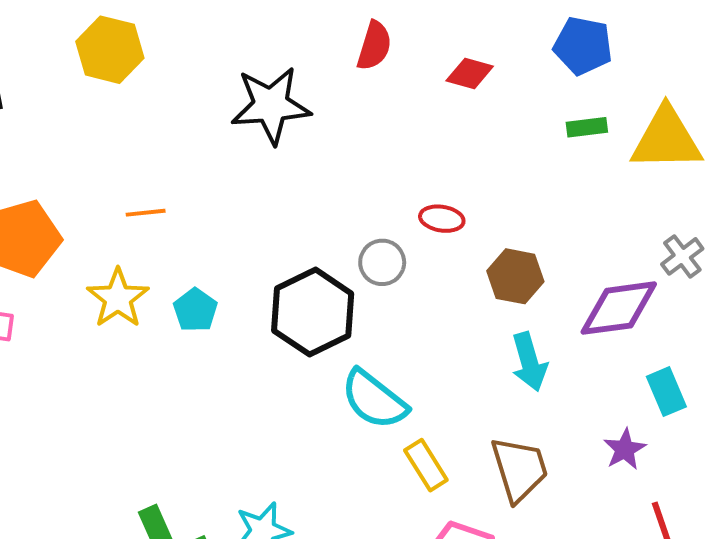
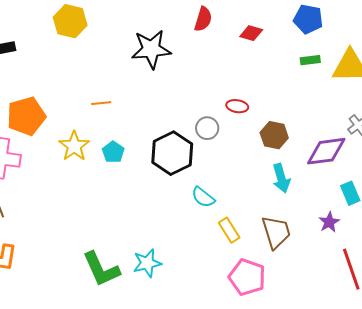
orange line: (146, 213) -> (101, 103), moved
cyan semicircle: (374, 400) -> (203, 197), size x0.7

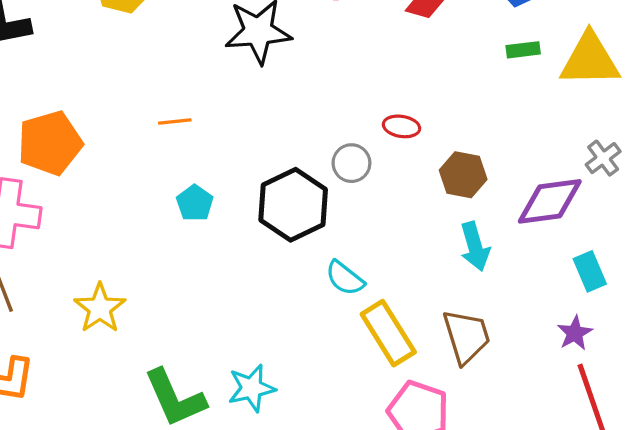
yellow star: (74, 146) -> (100, 308), moved
purple star: (329, 222) -> (575, 333), moved
yellow rectangle: (229, 230) -> (388, 333), size x1.5

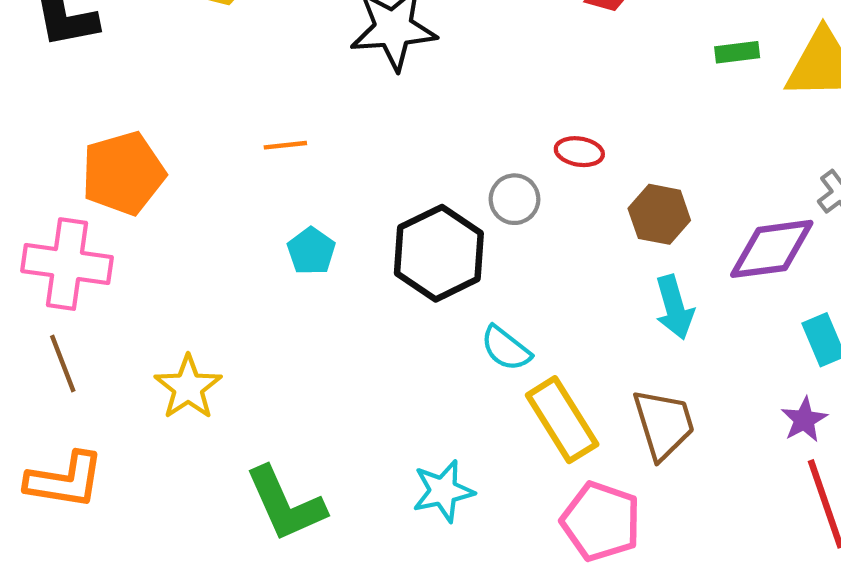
cyan star: (251, 388) -> (443, 491), moved

